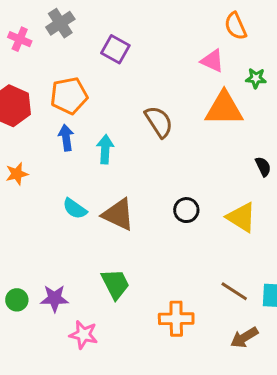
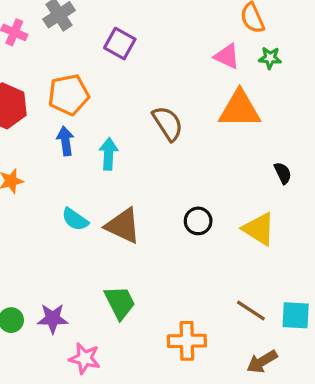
green star: (256, 78) -> (270, 58), moved

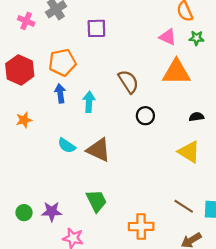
purple square: (120, 44) -> (96, 28), turned -30
black semicircle: (283, 173) -> (196, 117), moved, turned -72
black circle: (198, 221) -> (145, 116), moved

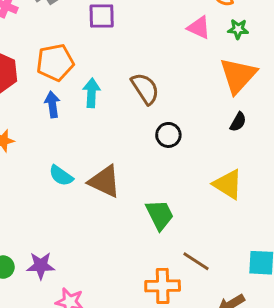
orange triangle: (176, 72) -> (238, 75), moved, turned -48
cyan arrow: (89, 102) -> (91, 93), moved
black semicircle: (196, 117) -> (238, 122), moved, turned 128
green trapezoid: (96, 201) -> (160, 215), moved
brown line: (184, 206) -> (196, 261), moved

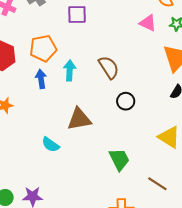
cyan semicircle: (61, 176) -> (51, 145), moved
brown triangle: (105, 181) -> (79, 119), moved, turned -35
brown line: (196, 261) -> (157, 184), moved

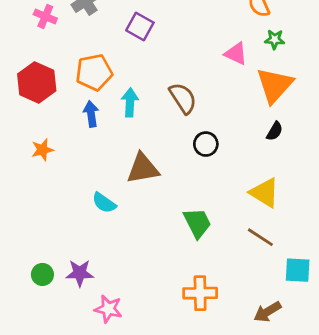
purple square: (77, 14) -> (140, 27), turned 30
pink triangle: (148, 23) -> (236, 54), moved
brown line: (157, 184) -> (260, 237), moved

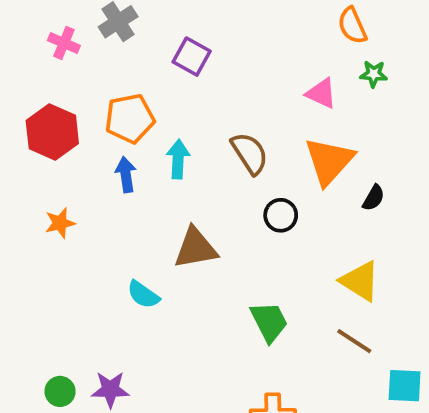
orange triangle: (275, 85) -> (329, 161), moved

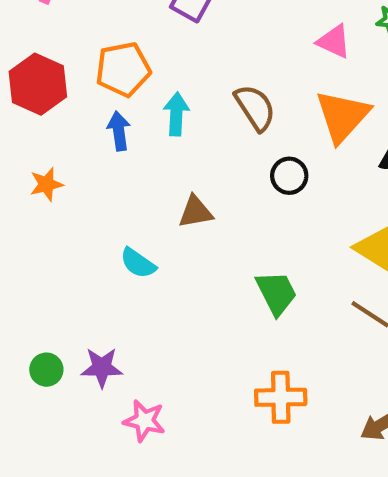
brown triangle: (196, 248) -> (195, 212), size x0.7

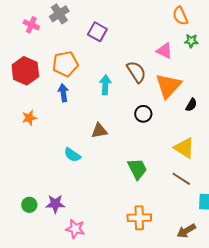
brown semicircle: (255, 108) -> (136, 72), moved
cyan arrow: (176, 114) -> (105, 85), moved

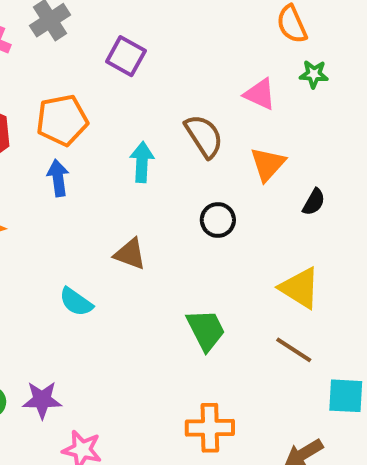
orange triangle: (168, 86) -> (268, 164), size x0.7
brown triangle: (99, 131) -> (130, 254), turned 30

